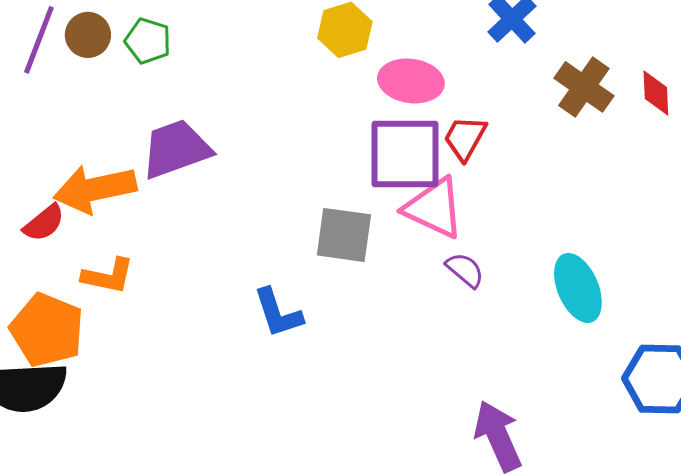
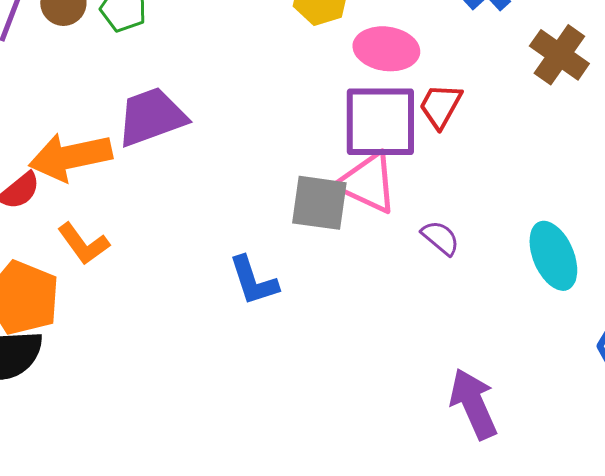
pink triangle: (434, 208) -> (367, 183), moved
orange L-shape: (108, 276) -> (83, 244), turned 42

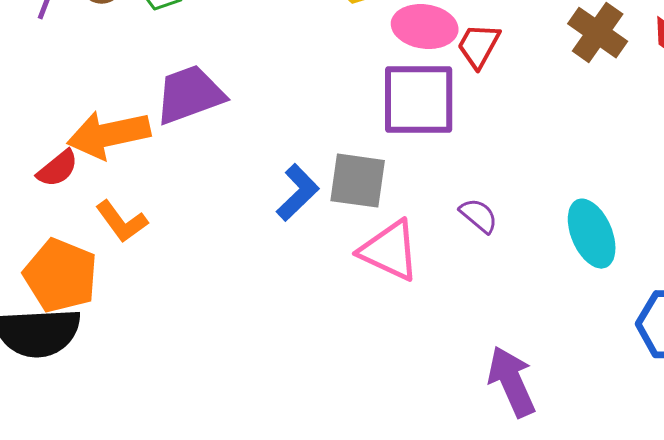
red trapezoid: (440, 106) -> (479, 46), moved
pink triangle: (367, 183) -> (390, 251), moved
blue L-shape: (253, 281) -> (298, 193), moved, turned -116

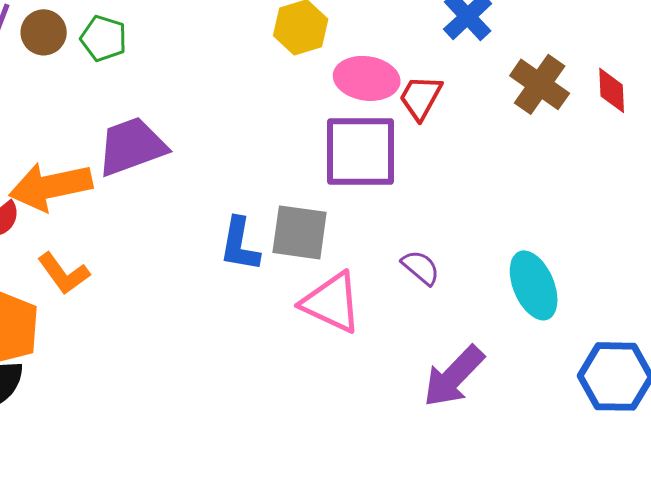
blue L-shape: (298, 193) -> (240, 244), turned 144
purple arrow: (512, 382) -> (454, 376), moved, turned -112

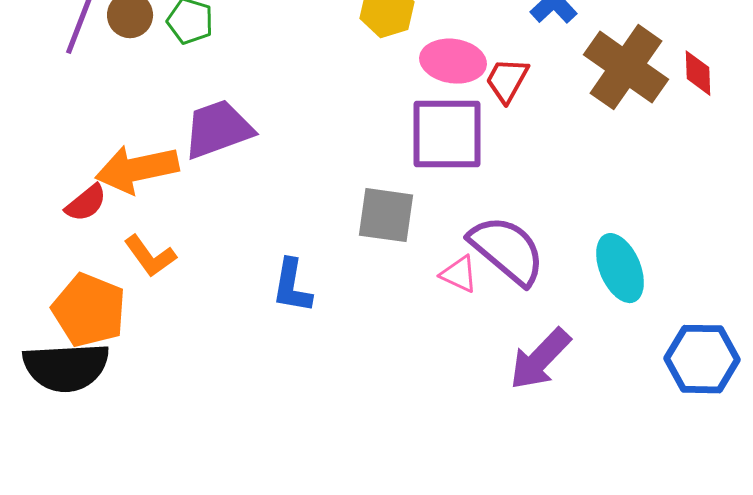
brown cross: (540, 84) -> (626, 67), size x1.4
blue L-shape: (240, 244) -> (292, 286), moved
purple semicircle: (421, 267) -> (507, 250), size x2.0
pink triangle: (332, 302) -> (459, 274), moved, size x0.6

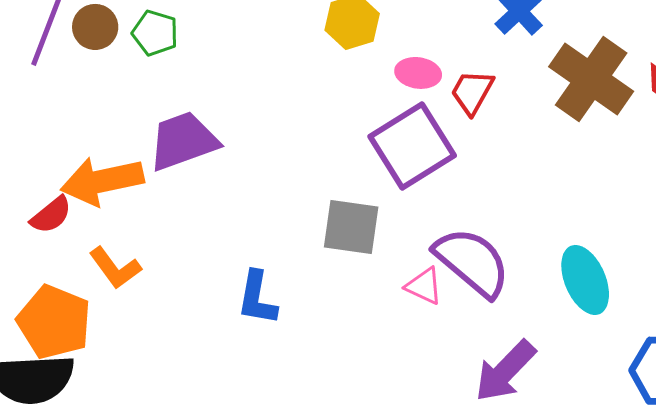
pink ellipse: (453, 61) -> (418, 73), size x0.7
purple square: (447, 134) -> (412, 146), turned -32

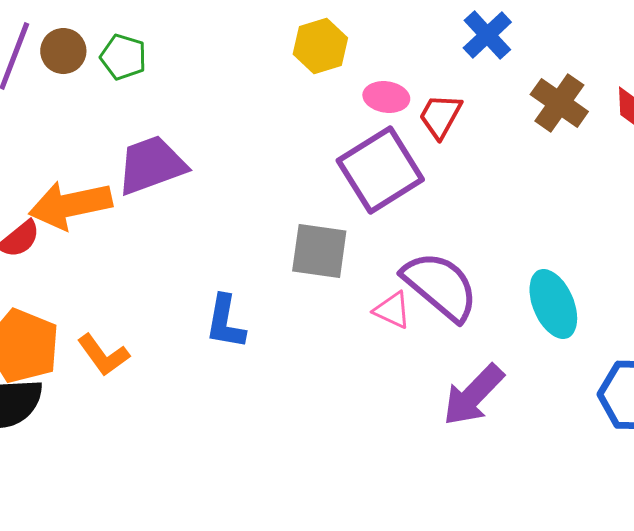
brown cross: (591, 79) -> (559, 103), size x0.7
orange L-shape: (115, 268) -> (103, 355), moved

